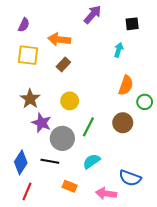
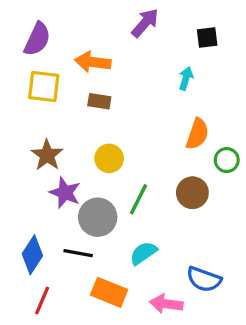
purple semicircle: (24, 25) -> (37, 39), size x1.5
brown rectangle: (63, 64) -> (99, 101), turned 56
orange rectangle: (70, 186) -> (109, 292), size x1.5

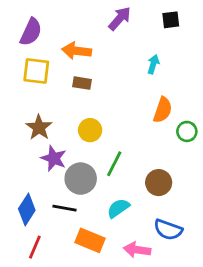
black square: (207, 38) -> (171, 20), moved
brown circle: (192, 193) -> (159, 183), moved

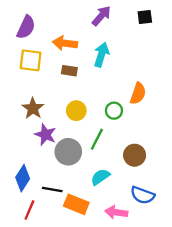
cyan arrow: (153, 64) -> (101, 55), moved, size x1.5
green circle: (187, 131) -> (114, 111), moved
black line: (65, 208) -> (52, 189), moved

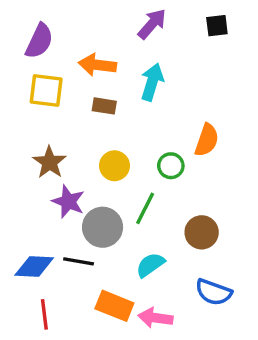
blue diamond: (23, 178) -> (34, 267), turned 60
black line: (52, 189) -> (79, 261), moved
red line: (29, 210) -> (44, 314), turned -30
pink arrow: (116, 212) -> (155, 318), moved

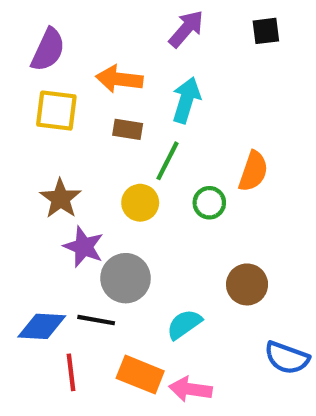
green line: (145, 208) -> (167, 161), moved
blue semicircle: (214, 292) -> (287, 358), moved
red line: (44, 314) -> (71, 372), moved

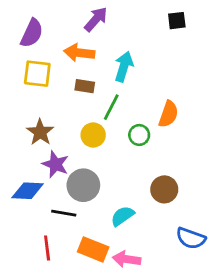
purple arrow: (186, 29) -> (96, 19), moved
blue diamond: (42, 326) -> (28, 191), moved

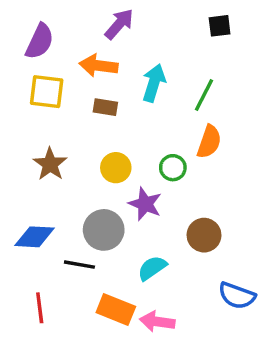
green line: (111, 107) -> (204, 95), moved
purple star: (55, 164) -> (145, 204), moved
red line: (47, 248) -> (40, 308), moved

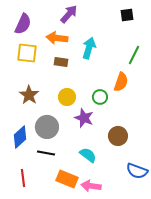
green line: (204, 95) -> (134, 55), moved
gray circle: (104, 230) -> (47, 127), moved
blue diamond: (34, 237) -> (20, 137), turned -45
cyan semicircle: (152, 268) -> (88, 155), turned 72

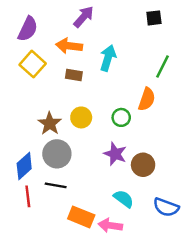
yellow square: (27, 53) -> (33, 64), turned 35
brown star: (29, 95) -> (50, 124), moved
purple star: (84, 118) -> (115, 154), moved
cyan semicircle: (88, 155) -> (124, 199), moved
red line: (23, 178) -> (28, 196), moved

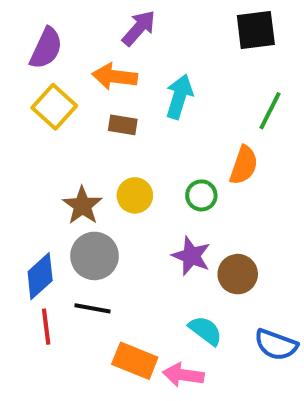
black square: (154, 18) -> (256, 30), size x1.5

